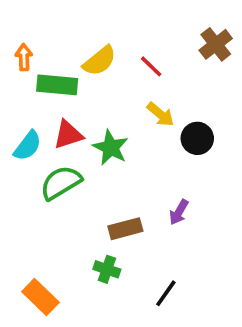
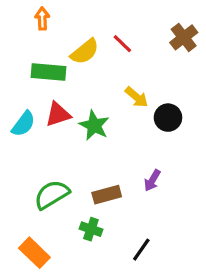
orange arrow: (24, 57) -> (42, 19), moved
red line: (151, 66) -> (122, 44), moved
green semicircle: (61, 183) -> (52, 195), moved

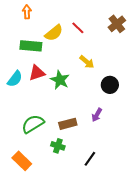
black circle: (168, 118) -> (110, 85), moved

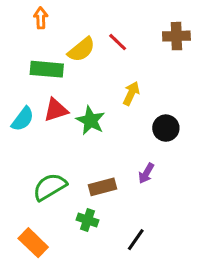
brown cross: (117, 24) -> (176, 36), turned 36
yellow arrow: (87, 62) -> (131, 93), turned -105

